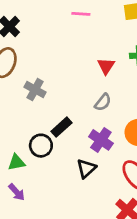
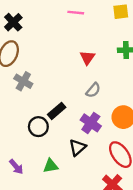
red triangle: (106, 66) -> (87, 58), moved
gray cross: (35, 90) -> (23, 81), moved
green triangle: (17, 162) -> (51, 166), moved

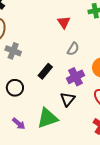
purple cross: (91, 123) -> (75, 77), turned 36
black circle: (38, 127) -> (15, 88), moved
green triangle: (51, 166) -> (47, 118), size x1.6

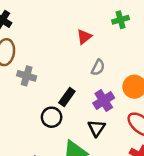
red triangle: (64, 22) -> (84, 37), turned 32
black circle: (15, 88) -> (52, 117), moved

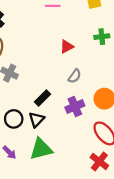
black circle: (52, 117) -> (14, 119), moved
black triangle: (97, 128) -> (36, 120), moved

